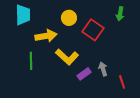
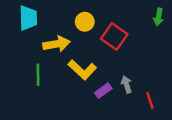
green arrow: (120, 14) -> (159, 17), moved

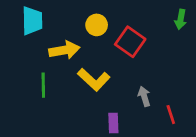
purple rectangle: (103, 91) -> (113, 123), moved, turned -56

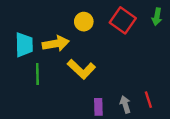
cyan trapezoid: (32, 21) -> (24, 45), moved
red square: (130, 42) -> (123, 20), moved
gray arrow: (144, 96) -> (125, 104), moved

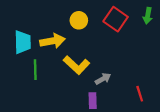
gray arrow: (125, 104) -> (103, 79), moved, turned 77

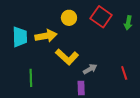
green arrow: (148, 16) -> (128, 23), moved
green line: (35, 70) -> (31, 78), moved
red line: (140, 94) -> (124, 73), moved

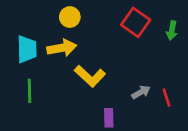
yellow circle: (69, 18) -> (70, 17), moved
gray arrow: (90, 69) -> (141, 92), moved
green line: (31, 78) -> (30, 91), moved

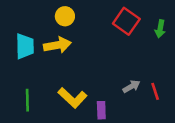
yellow L-shape: (90, 76) -> (72, 98), moved
green line: (30, 91) -> (27, 100), moved

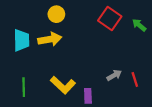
green arrow: (160, 29) -> (139, 25), turned 120

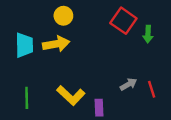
green arrow: (139, 25) -> (148, 34), moved, turned -128

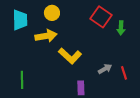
cyan trapezoid: (24, 45) -> (20, 20), moved
yellow L-shape: (71, 95) -> (70, 56), moved

